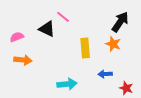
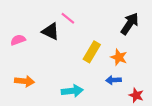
orange star: (113, 44) -> (119, 57), moved
yellow rectangle: (85, 48) -> (92, 52), turned 36
orange arrow: (23, 60) -> (24, 81), moved

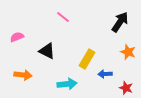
black triangle: (51, 31) -> (47, 51), moved
yellow rectangle: (92, 52) -> (87, 59), moved
orange star: (119, 57) -> (128, 52), moved

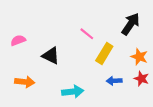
pink line: (63, 17) -> (87, 34), moved
yellow rectangle: (87, 59) -> (104, 53), moved
red star: (126, 88) -> (141, 79), moved

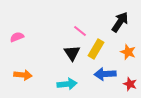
black triangle: (51, 56) -> (72, 53), moved, turned 30
red star: (141, 79) -> (130, 84), moved
blue arrow: (114, 81) -> (105, 74), size x1.5

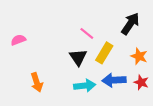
orange arrow: (23, 75) -> (37, 82), moved, turned 66
cyan arrow: (67, 84) -> (85, 86), moved
red star: (130, 84) -> (141, 82), moved

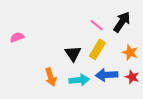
pink line: (87, 33) -> (96, 25), moved
orange arrow: (37, 82) -> (51, 77), moved

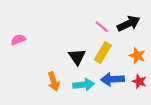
black arrow: (122, 22) -> (129, 24), turned 30

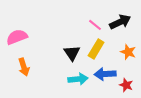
pink semicircle: (18, 40) -> (17, 37), size x1.5
orange arrow: (54, 81) -> (24, 67), moved
red star: (139, 81) -> (126, 85), moved

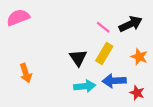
pink semicircle: (17, 37) -> (18, 17), moved

